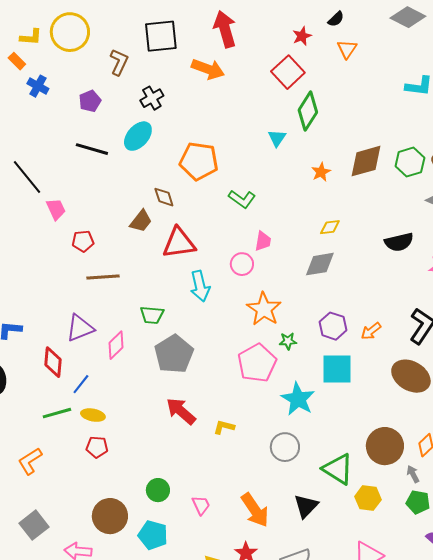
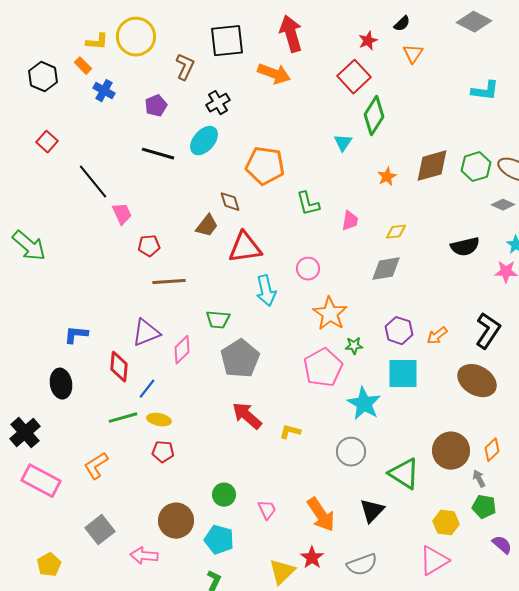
green L-shape: (242, 199) -> (308, 204), turned 40
pink trapezoid: (263, 241) -> (350, 221), moved
yellow hexagon: (368, 498) -> (446, 523), moved

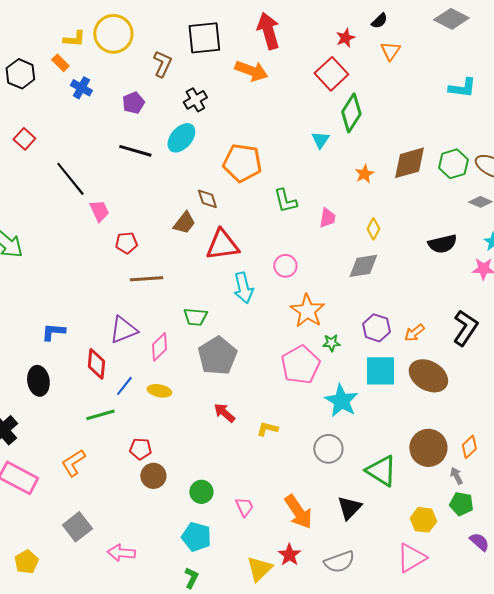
yellow diamond: (396, 232) -> (373, 229), turned -55
brown ellipse: (477, 381) -> (428, 376), moved
red arrow: (247, 416) -> (224, 413), size x0.7
yellow ellipse: (159, 420) -> (159, 391), moved
brown circle: (176, 521) -> (153, 476), moved, size x0.7

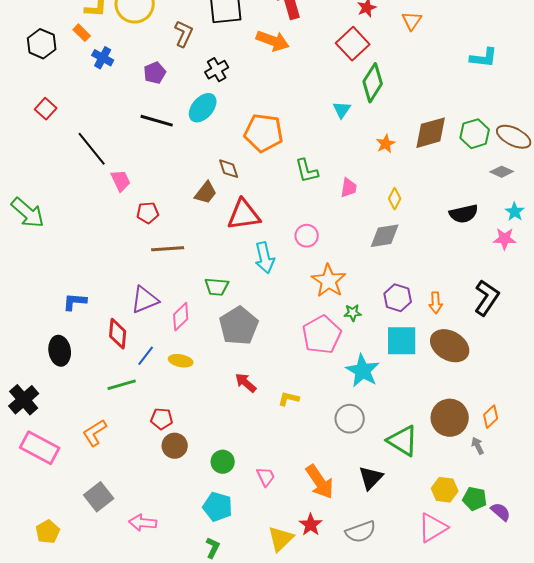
orange arrow: (414, 333) -> (436, 303), turned -55
green pentagon: (461, 504) -> (475, 499), moved

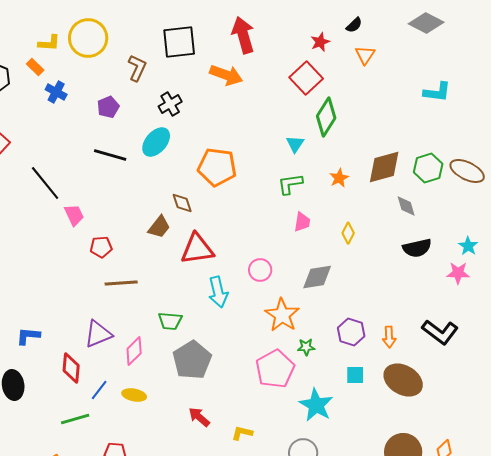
green L-shape: (307, 171) -> (290, 184), moved, turned 96
gray diamond: (502, 172) -> (406, 206), moved, turned 50
gray diamond: (385, 236) -> (317, 277), moved
black L-shape: (487, 298) -> (440, 332), turned 93
cyan square: (402, 341) -> (355, 375), size x0.6

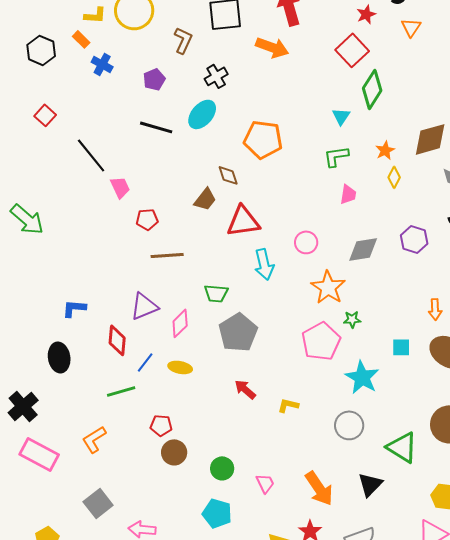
yellow diamond: (348, 233) -> (394, 177), moved
purple hexagon: (351, 332) -> (414, 239), moved

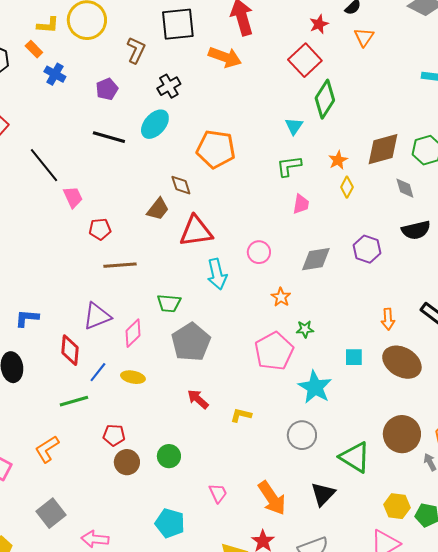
orange star: (328, 287) -> (281, 297), size x0.6
green circle: (222, 468) -> (169, 456), moved

